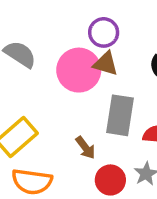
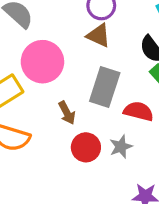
pink circle: (79, 70) -> (42, 62), moved

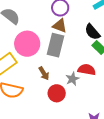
gray rectangle: (105, 87) -> (55, 45), moved
gray star: (121, 147) -> (72, 79), moved

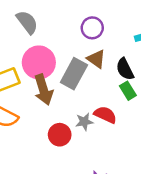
brown triangle: (60, 26) -> (96, 59), moved
brown arrow: (44, 73) -> (43, 90), moved, size x1.6

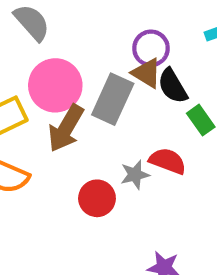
purple circle: (92, 28) -> (151, 48), moved
black semicircle: (125, 69) -> (173, 86), moved
brown arrow: (43, 90) -> (66, 128), turned 52

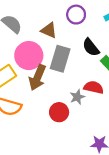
purple circle: (151, 48) -> (76, 15), moved
brown triangle: (147, 73) -> (49, 30), moved

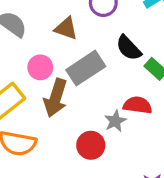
pink circle: (29, 56) -> (40, 67), size x0.6
gray rectangle: (60, 59) -> (86, 68), turned 45

